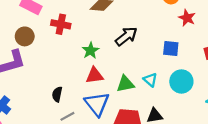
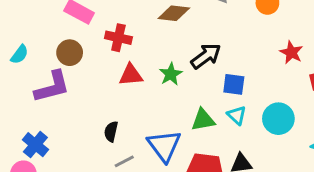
red star: (187, 18) -> (291, 52), moved
blue square: (171, 49) -> (234, 84), moved
green star: (90, 51) -> (171, 74), moved
red triangle: (95, 75) -> (131, 75), moved

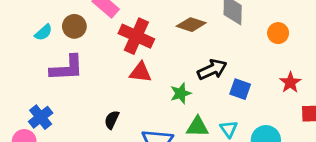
red cross: (118, 38) -> (136, 36), size x1.4
brown circle: (70, 53) -> (74, 26), moved
green star: (171, 74) -> (181, 93), moved
blue square: (234, 84) -> (240, 89), moved

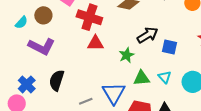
purple L-shape: (67, 68) -> (42, 46), turned 36
black semicircle: (112, 120) -> (57, 80), moved, size x1.5

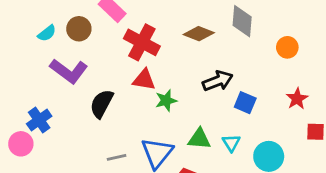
green star: (127, 55) -> (166, 100), moved
black semicircle: (57, 80) -> (102, 104), moved

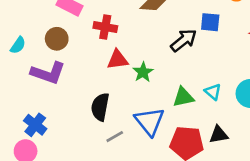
brown circle: (79, 29) -> (57, 39), moved
red cross: (142, 42) -> (105, 27), size x0.7
blue square: (245, 103) -> (210, 22), moved
black semicircle: (102, 104) -> (100, 107), moved

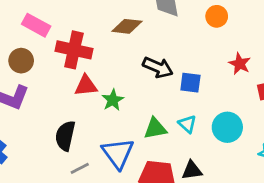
blue square: (210, 22) -> (190, 83), moved
red cross: (105, 27) -> (74, 50), size x1.4
black arrow: (184, 40) -> (158, 67), turned 60

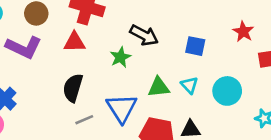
black arrow: (158, 67) -> (144, 35), moved
red triangle: (86, 86) -> (74, 42), moved

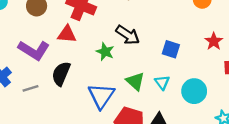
purple L-shape: (24, 47) -> (34, 50), moved
green star: (120, 57) -> (105, 52), turned -30
green triangle: (159, 87) -> (135, 81), turned 42
gray line: (84, 120) -> (30, 88), moved

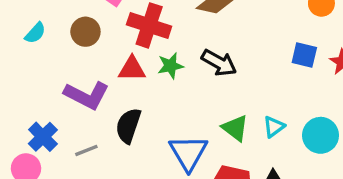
blue square: (171, 49) -> (304, 55), moved
green star: (105, 52) -> (171, 66), moved, turned -30
cyan triangle: (162, 82) -> (274, 127), turned 35

